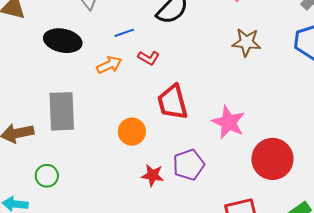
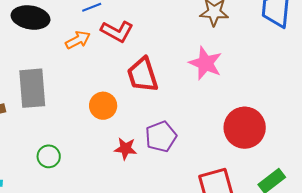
red L-shape: (149, 58) -> (117, 31), size x1.5
pink star: (228, 122) -> (205, 63), moved
green circle: (47, 176) -> (49, 156), moved

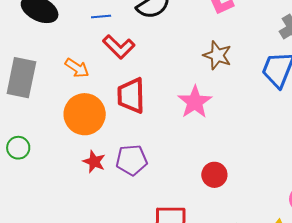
orange arrow: (78, 40) -> (77, 68), moved, turned 45
orange circle: (103, 106) -> (85, 114), size x1.5
red circle: (245, 128) -> (214, 175), size x0.6

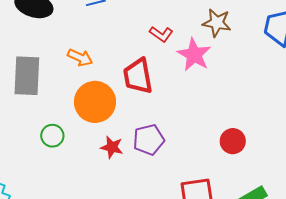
red L-shape: (119, 47) -> (161, 34), moved, size x0.7
pink star: (195, 102) -> (194, 55), moved
green circle: (18, 148) -> (52, 136), moved

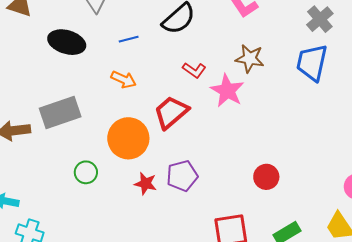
orange arrow: (80, 57) -> (124, 79), moved
gray rectangle: (27, 76) -> (60, 112), turned 69
red trapezoid: (138, 76) -> (171, 112), turned 60

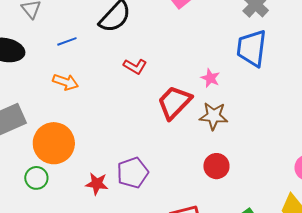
brown star: (250, 58) -> (214, 116), moved
pink star: (227, 91) -> (210, 78), moved, size x0.6
red trapezoid: (171, 112) -> (174, 102), moved
orange circle: (128, 138) -> (54, 143), moved

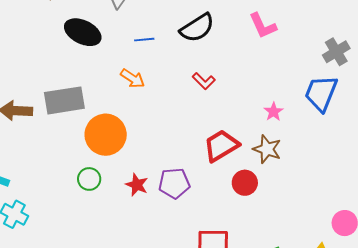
red trapezoid: (174, 102) -> (221, 146), moved
red circle: (216, 166) -> (245, 183), moved
green circle: (36, 178) -> (89, 179), moved

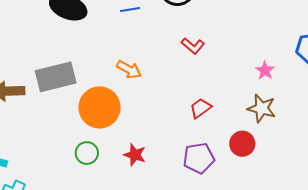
orange arrow: (133, 78) -> (129, 70), moved
red trapezoid: (221, 146) -> (201, 108), moved, size x0.6
purple pentagon: (174, 183) -> (199, 158), moved

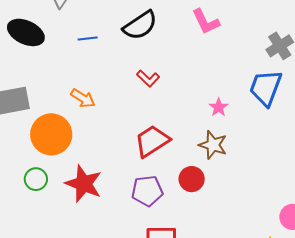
red trapezoid: (201, 108) -> (152, 141), size x1.6
red star: (135, 155) -> (84, 184), size x1.6

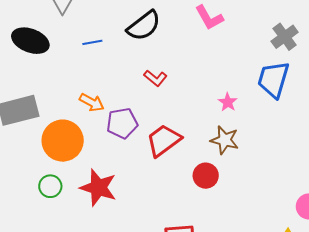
purple pentagon: (147, 191) -> (122, 123), moved

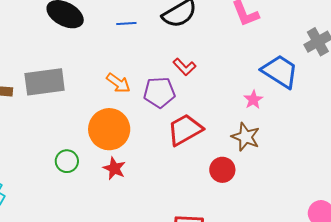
blue trapezoid: (273, 79) -> (280, 71), moved, turned 99
purple pentagon: (122, 123) -> (159, 92), moved
orange circle: (63, 141) -> (109, 129), moved
red star: (98, 188) -> (114, 168), size x0.6

